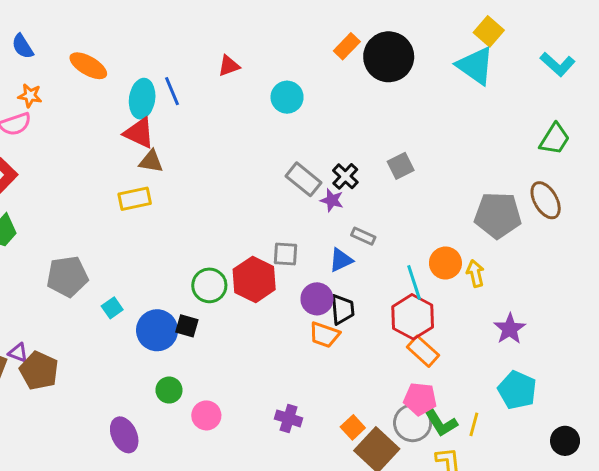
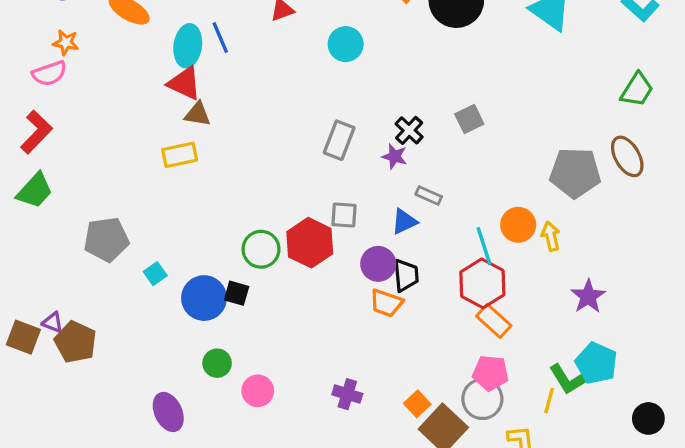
gray rectangle: (303, 179) -> (339, 140), moved, turned 72
green L-shape: (441, 423) -> (567, 379), moved

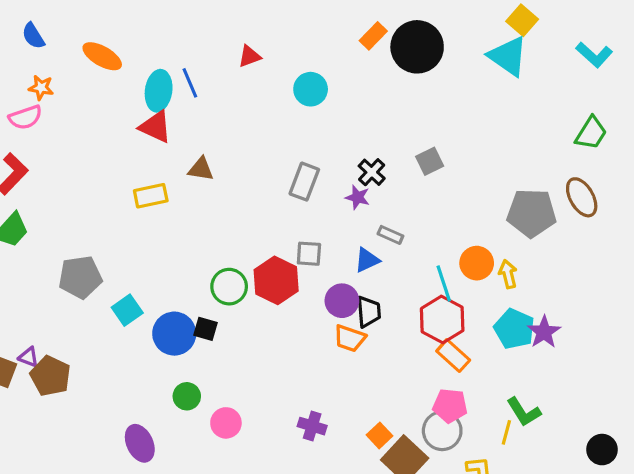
brown triangle: (198, 114) -> (201, 169), moved
cyan square: (155, 274) -> (127, 310), size x1.4
cyan pentagon: (596, 363) -> (514, 329), moved

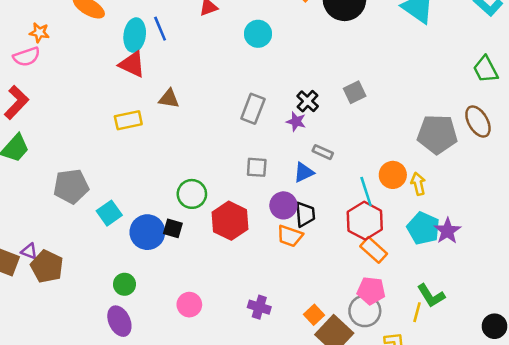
green trapezoid: (591, 133) -> (486, 69), turned 120
red hexagon: (276, 280) -> (230, 221), moved
green circle: (187, 396) -> (124, 284), moved

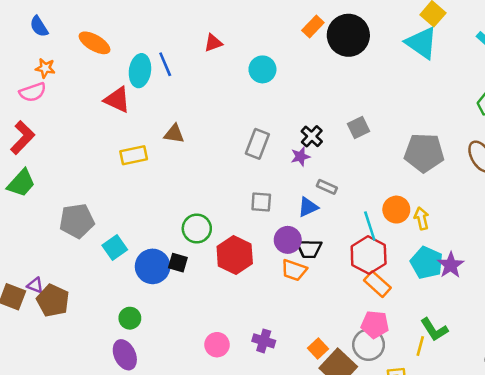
red triangle: (132, 64) -> (117, 100), moved
purple star: (296, 122) -> (300, 157), turned -30
gray pentagon: (437, 134) -> (424, 153), moved
black trapezoid: (305, 214) -> (309, 249), turned 96
pink circle: (189, 305) -> (217, 345), moved

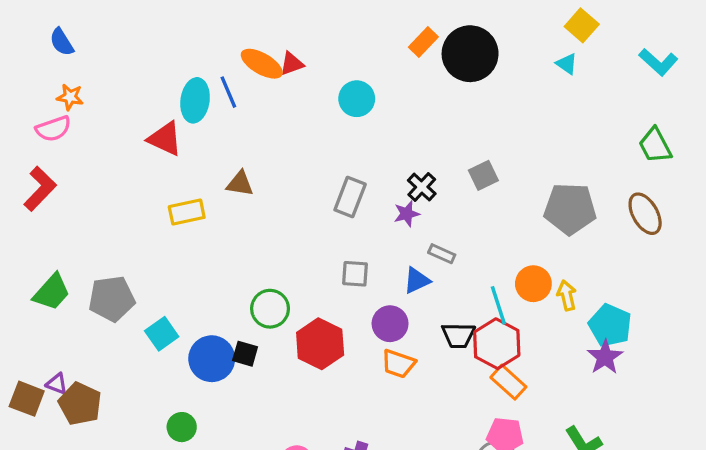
orange ellipse: (95, 43) -> (262, 64), moved
cyan triangle: (422, 43) -> (567, 64), size x0.5
green trapezoid: (21, 183) -> (52, 292), moved
black trapezoid: (309, 249) -> (458, 335), moved
cyan pentagon: (427, 263) -> (610, 325), moved

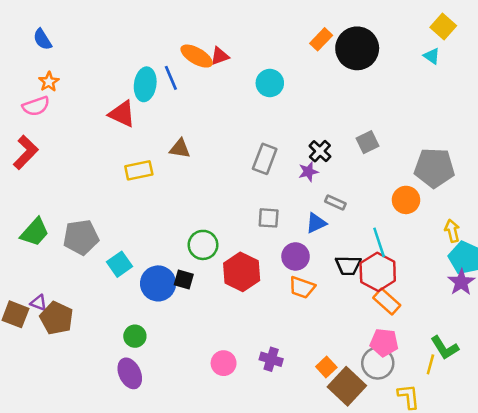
orange star: (70, 97) -> (49, 82), turned 30
orange circle: (533, 284) -> (406, 200), moved
yellow arrow: (567, 295) -> (452, 231), moved

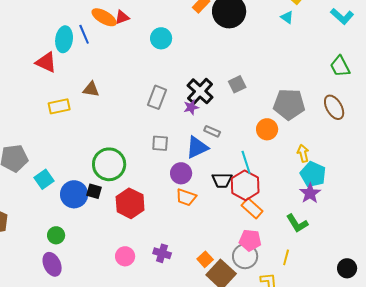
black cross: (320, 151) -> (200, 91), size x1.5
blue triangle: (316, 223) -> (197, 147), size x1.4
green circle: (203, 245) -> (109, 164), size x1.4
red hexagon: (242, 272) -> (130, 203), moved
green L-shape: (445, 348) -> (297, 223), moved

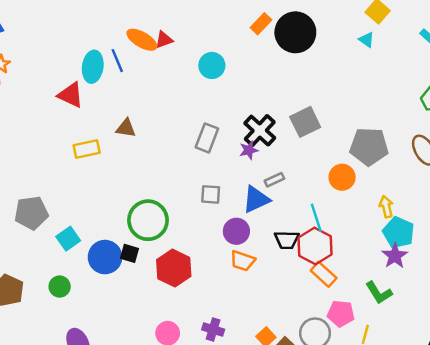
gray square: (237, 84) -> (305, 122), size x1.4
gray rectangle: (212, 131) -> (274, 180), turned -49
green circle: (56, 235) -> (60, 287), moved
pink pentagon: (250, 240) -> (341, 314), moved

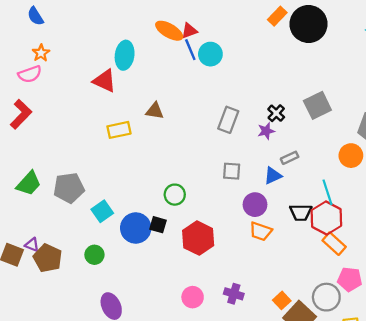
blue line: (117, 61) -> (190, 50), moved
cyan circle: (212, 65) -> (210, 54), moved
black cross: (260, 131) -> (276, 113), size x0.6
blue triangle: (256, 199) -> (273, 176), size x0.7
green circle: (148, 220) -> (175, 195), size x0.6

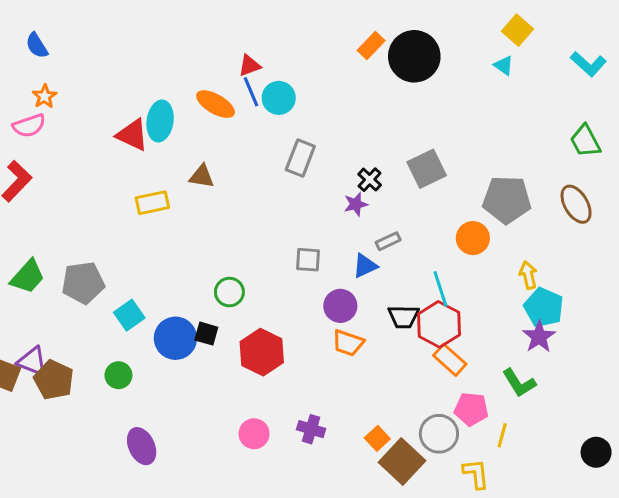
orange ellipse: (169, 31) -> (216, 104), moved
cyan ellipse: (125, 55) -> (160, 121), moved
gray rectangle: (228, 120) -> (300, 158), moved
purple triangle: (32, 245) -> (32, 361), size x1.5

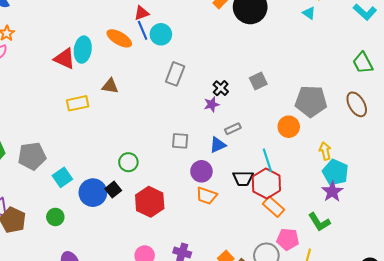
gray square: (427, 169) -> (258, 81), size x0.7
black square: (206, 334) -> (113, 190), turned 35

